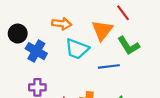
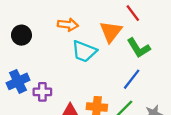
blue cross: (36, 51) -> (18, 81), moved, turned 35
blue line: (109, 66) -> (132, 79), moved, turned -45

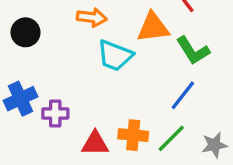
orange triangle: (111, 32) -> (153, 27), turned 45

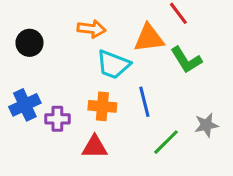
blue line: (183, 95) -> (144, 102), moved, turned -52
orange cross: (133, 135) -> (102, 106), moved
gray star: (214, 145) -> (206, 125), moved

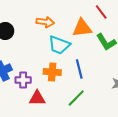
green line: (166, 142) -> (76, 98), moved
red triangle: (95, 147) -> (37, 98), moved

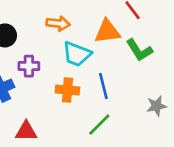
purple cross: (23, 80) -> (29, 66), moved
red triangle: (37, 98) -> (26, 131), moved

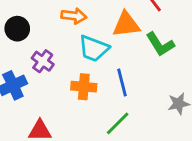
purple cross: (29, 66) -> (43, 61), turned 36

